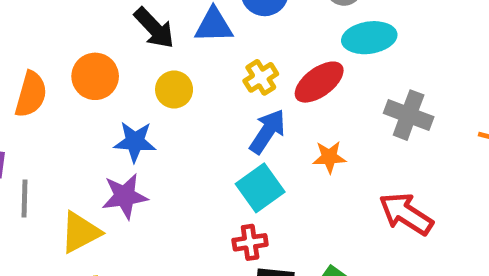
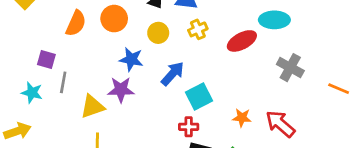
yellow cross: (261, 77) -> (198, 29), moved
blue arrow: (267, 131) -> (173, 74), moved
orange star: (329, 157) -> (242, 118), moved

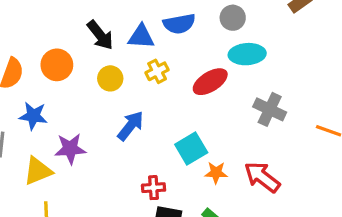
blue star: (131, 59) -> (33, 116), moved
cyan square: (199, 96) -> (191, 149), moved

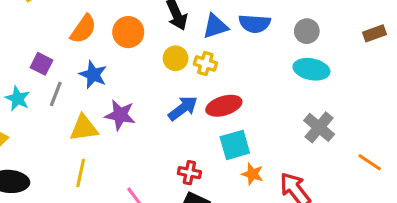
blue triangle: (141, 37) -> (215, 26), turned -36
yellow cross: (157, 71) -> (205, 64), moved, turned 30
red ellipse: (210, 82) -> (224, 106), moved

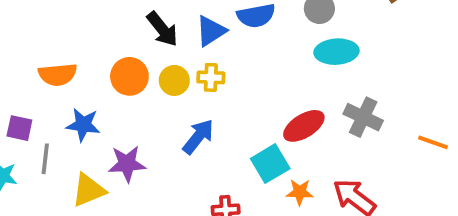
orange semicircle: (83, 29) -> (58, 75), turned 64
orange circle: (128, 32) -> (129, 76), moved
red ellipse: (224, 106) -> (304, 126), moved

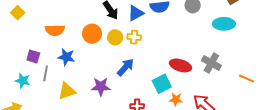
cyan ellipse: (336, 52) -> (224, 24), moved
red ellipse: (304, 126) -> (180, 65), turned 45
purple star: (127, 164) -> (101, 87), moved

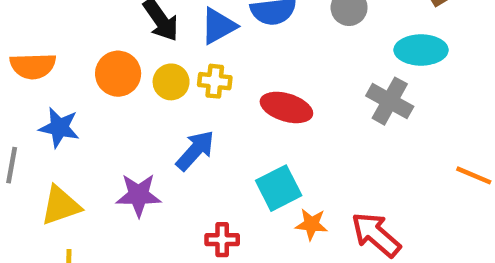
gray cross: (211, 63) -> (390, 101), moved
red ellipse: (180, 65) -> (286, 107), moved

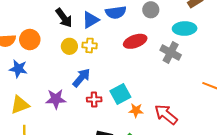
orange circle: (118, 74) -> (30, 40), moved
red ellipse: (286, 107) -> (135, 41), moved, turned -35
red cross: (222, 240) -> (94, 99), moved

